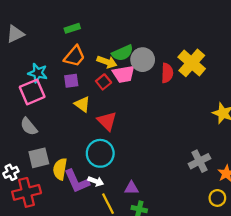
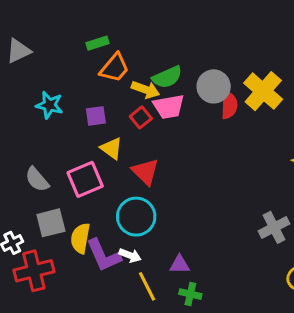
orange trapezoid: (75, 56) -> (114, 68), moved
gray circle: (143, 60) -> (214, 86), moved
pink square: (32, 92) -> (85, 179), moved

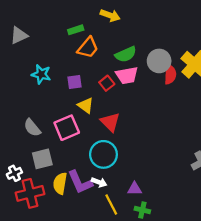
yellow arrow: (145, 90) -> (110, 15), moved
yellow semicircle: (80, 238) -> (60, 183), moved

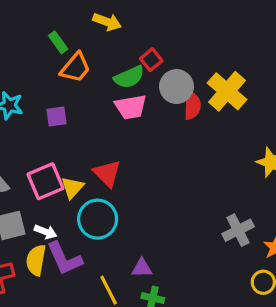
green rectangle: (76, 30) -> (58, 42), turned 72
red square: (107, 83) -> (151, 60), moved
yellow triangle: (86, 105) -> (72, 188), moved, turned 36
white arrow: (99, 182) -> (45, 232), moved

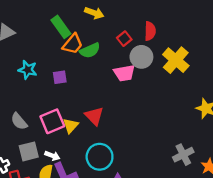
green rectangle: (58, 42) -> (61, 27), size x1.5
green semicircle: (129, 77) -> (90, 50), moved
red semicircle: (192, 105) -> (150, 31), moved
pink trapezoid: (131, 107) -> (124, 73), moved
cyan circle: (98, 219) -> (100, 157), moved

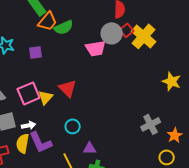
red square: (124, 39) -> (127, 30), moved
white arrow: (52, 156) -> (29, 125), turned -32
cyan circle: (100, 157) -> (73, 126), size x0.6

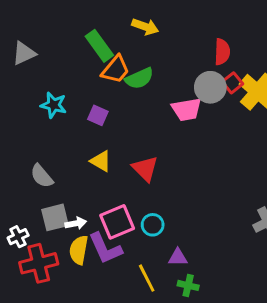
purple square: (36, 52) -> (98, 115), turned 32
pink square: (29, 93) -> (117, 222), moved
yellow triangle: (46, 97) -> (101, 161), moved, turned -42
white arrow: (29, 125) -> (76, 223), moved

